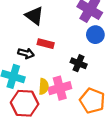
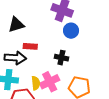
black triangle: (34, 16) -> (16, 25), turned -42
black arrow: (26, 53) -> (15, 58), size x1.5

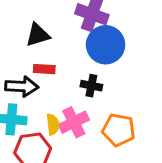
black triangle: (16, 25) -> (38, 35), moved
blue circle: (71, 31) -> (106, 45), size x1.6

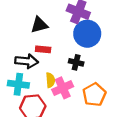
yellow semicircle: (53, 124) -> (50, 80), moved
orange pentagon: (119, 130) -> (94, 95), turned 30

